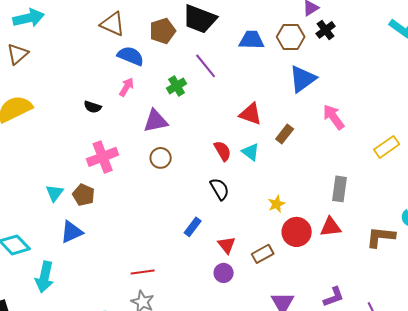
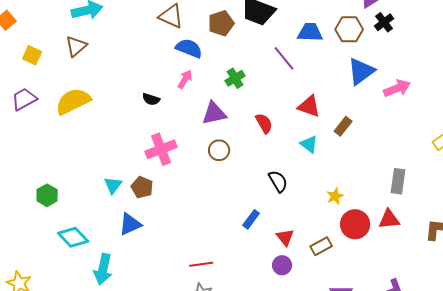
purple line: (206, 66) -> (284, 58), moved
pink arrow: (334, 117) -> (397, 88), moved, turned 104
red semicircle: (223, 151) -> (264, 123), moved

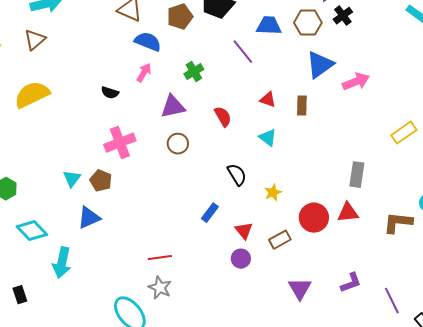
red triangle: (309, 106) -> (268, 100), size x0.7
brown rectangle: (343, 126) -> (302, 106), moved, turned -36
yellow star: (335, 196) -> (273, 193), moved

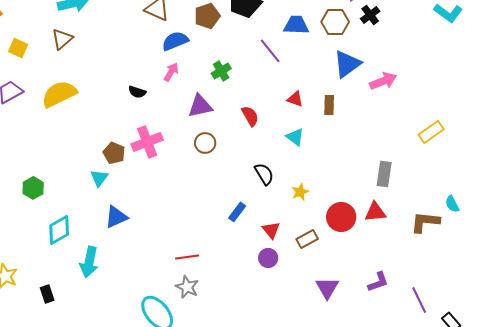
blue semicircle: (148, 42) -> (175, 41), turned -44
brown pentagon: (101, 181) -> (114, 153), moved
cyan diamond: (32, 231) -> (59, 230), turned -76

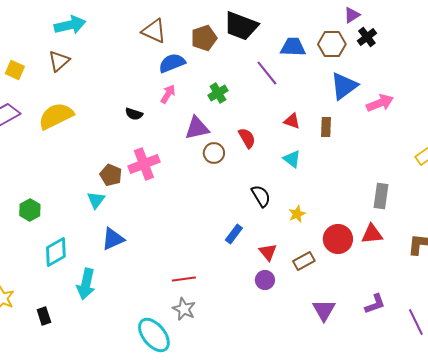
brown circle: (205, 143) -> (214, 153), moved

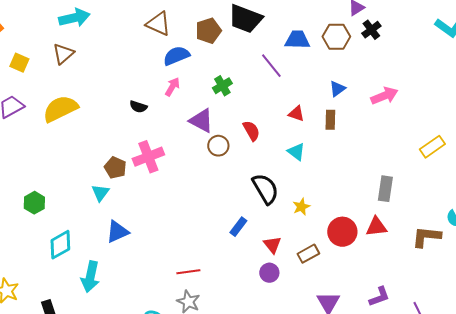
blue triangle: (344, 86) -> (337, 89), moved, size x0.6
purple triangle: (197, 128) -> (201, 121), turned 40
black semicircle: (261, 196) -> (265, 189), size x1.4

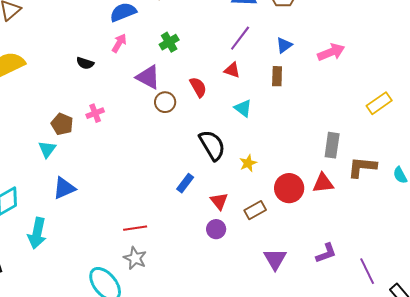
purple line: (271, 66) -> (240, 38), moved, turned 76
red triangle: (296, 114) -> (232, 70), moved
pink cross: (148, 157) -> (95, 113), size x0.6
brown L-shape: (426, 237) -> (362, 167), moved

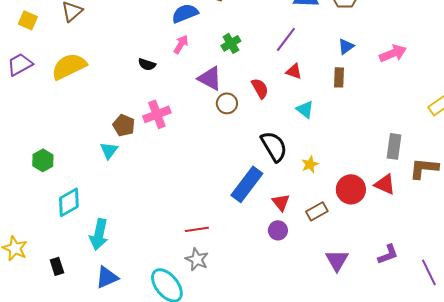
purple line: (240, 38) -> (286, 39), moved
pink cross: (95, 113) -> (157, 114), size x1.5
blue rectangle: (185, 183) -> (247, 184), size x1.8
red triangle: (323, 183) -> (385, 184), turned 30
blue triangle: (64, 188) -> (107, 277), moved

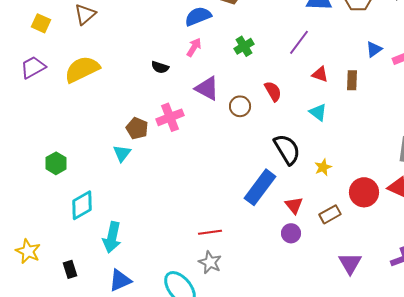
blue triangle: (346, 46) -> (374, 49), moved
red triangle: (294, 71) -> (320, 74), moved
purple triangle: (210, 78) -> (207, 88), moved

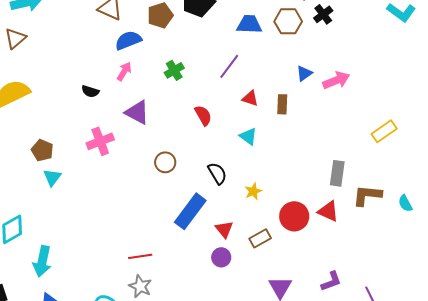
brown circle: (240, 106) -> (165, 162), moved
brown pentagon: (137, 128) -> (42, 150), moved
black semicircle: (287, 149) -> (217, 173), size x0.7

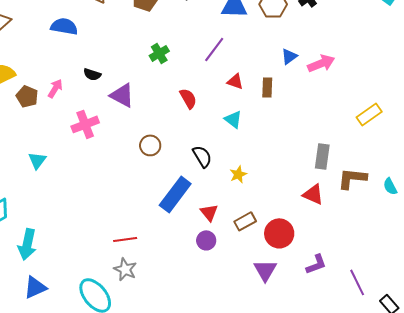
blue semicircle: (128, 40) -> (64, 26), moved, turned 32
pink arrow: (124, 71) -> (55, 88), moved
black semicircle: (90, 91) -> (92, 74), moved
brown pentagon: (42, 150) -> (27, 96), moved
red circle: (294, 216) -> (279, 233), moved

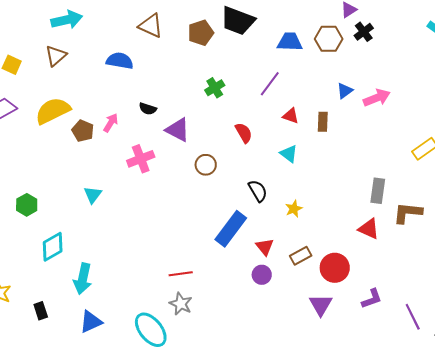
brown circle: (150, 145) -> (206, 165), moved

